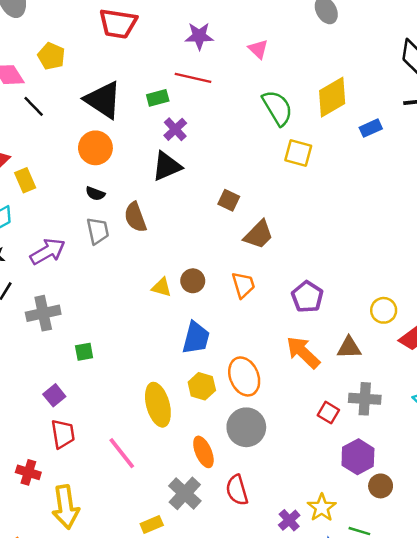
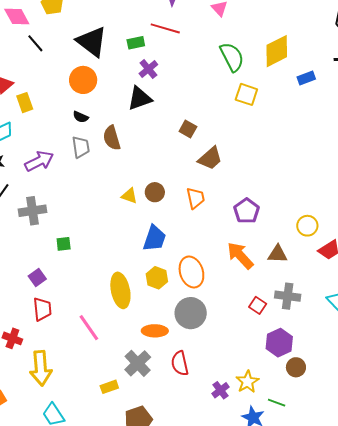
orange ellipse: (203, 452) -> (155, 331), turned -70

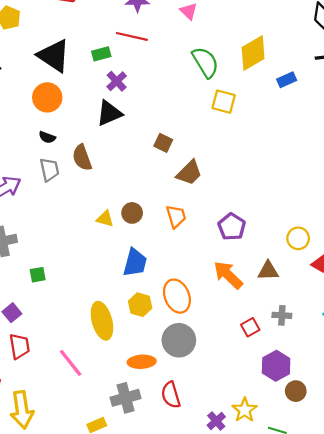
gray cross: (288, 296) -> (282, 315), size x0.7
red square: (258, 305) -> (250, 327), turned 30
gray cross: (138, 363) -> (126, 398), turned 32

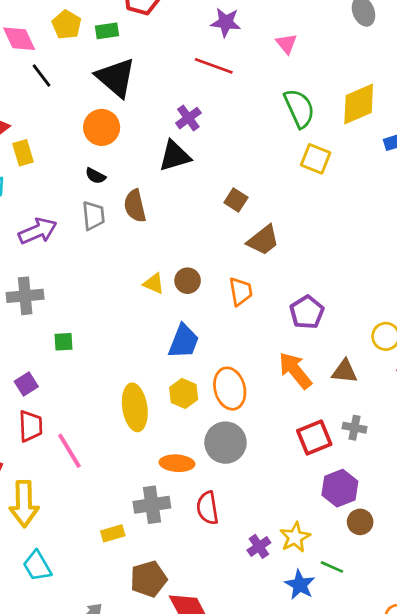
green rectangle: (101, 54) -> (107, 31), moved
red square: (250, 327) -> (314, 438), size x1.5
pink line: (71, 363) -> (69, 451), moved

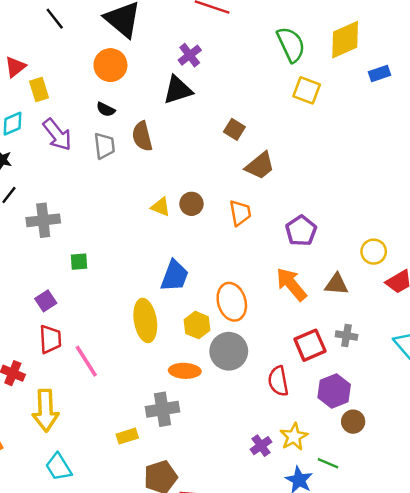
purple arrow: (38, 231) -> (57, 135), moved, turned 76
blue trapezoid: (184, 341) -> (174, 276), moved
yellow hexagon: (184, 393) -> (197, 325), moved
red semicircle: (207, 508) -> (278, 381), moved

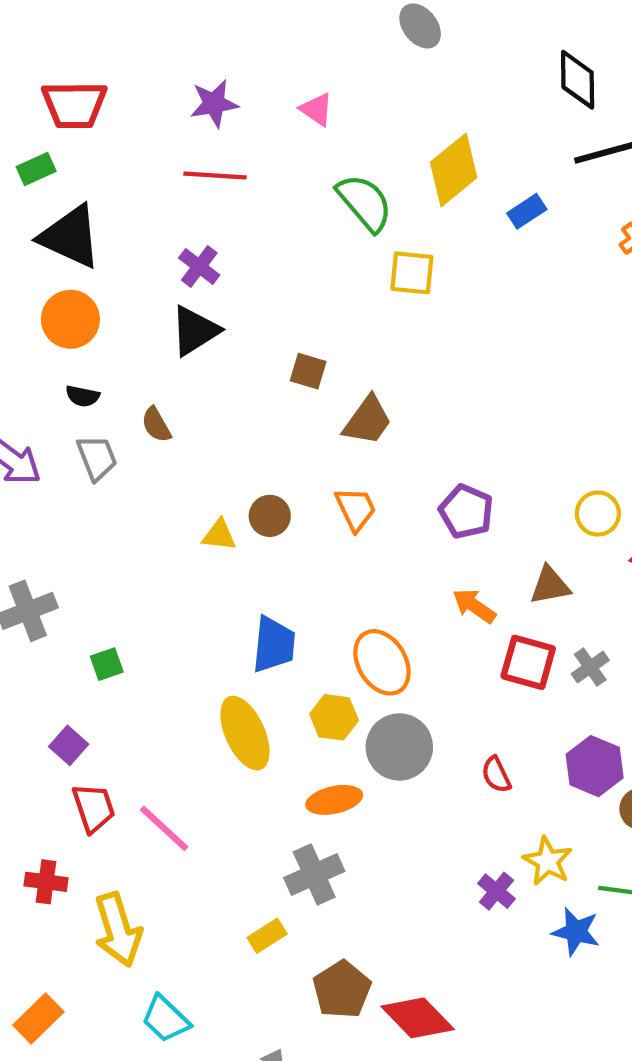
brown semicircle: (142, 136) -> (156, 425), size x0.7
orange arrow: (291, 284) -> (474, 606), size x0.7
gray cross: (346, 336) -> (590, 667), turned -30
red square: (310, 345) -> (528, 662), moved, turned -36
red semicircle: (278, 381) -> (496, 775), size x0.7

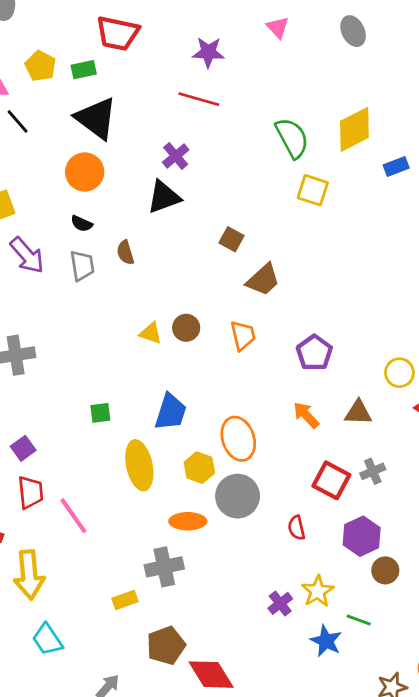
pink triangle: (317, 109) -> (278, 27), moved
red square: (528, 662) -> (331, 480), moved
green square: (107, 664) -> (100, 413), moved

